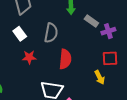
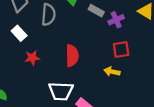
gray semicircle: (51, 33) -> (48, 15), moved
yellow arrow: (100, 77) -> (112, 72), turned 136

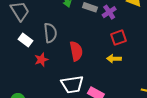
gray semicircle: (48, 15) -> (50, 33), moved

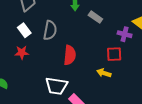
purple cross: (109, 12) -> (125, 34), moved, turned 32
red star: (41, 60) -> (22, 52), moved

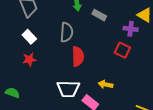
gray semicircle: (50, 30) -> (67, 32), moved
red square: (114, 54) -> (122, 50), turned 35
yellow arrow: (104, 73) -> (106, 84), moved

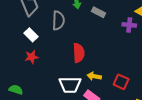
gray semicircle: (67, 32) -> (58, 20), moved
red square: (122, 50) -> (121, 82), moved
yellow arrow: (106, 84) -> (94, 76), moved

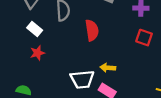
red semicircle: (79, 53) -> (92, 30), moved
red square: (121, 82) -> (144, 38), moved

